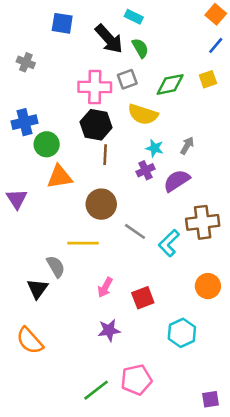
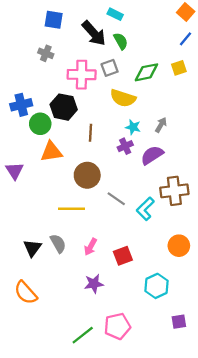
gray cross: (26, 62) -> (46, 53), moved
black hexagon: (96, 125) -> (64, 107), moved
gray semicircle: (56, 267) -> (58, 243), moved
purple square: (211, 399) -> (179, 322), moved

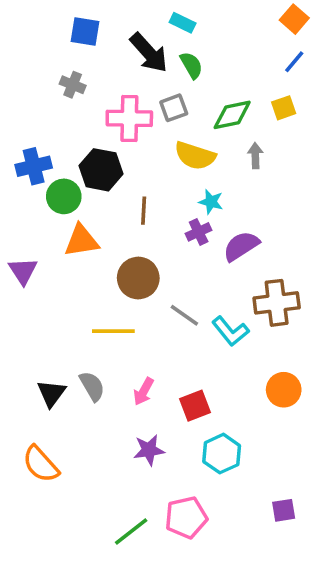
gray arrow: (161, 125) -> (255, 156), moved, turned -32
cyan L-shape: (145, 209) -> (230, 331), turned -85
cyan hexagon: (156, 286) -> (222, 454), moved

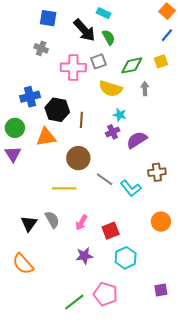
blue cross: (34, 166) -> (30, 97), moved
black hexagon: (101, 170) -> (57, 110), moved
green circle: (64, 196) -> (15, 128), moved
brown cross: (277, 303) -> (157, 172), size x0.7
pink pentagon: (186, 517) -> (106, 294), turned 30

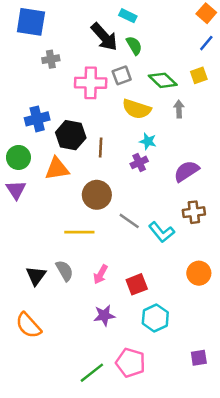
blue square: (48, 18) -> (31, 22), moved, size x1.4
gray cross: (41, 48) -> (51, 59), turned -32
green diamond: (132, 65) -> (163, 80), turned 55
purple semicircle: (137, 140) -> (186, 171), moved

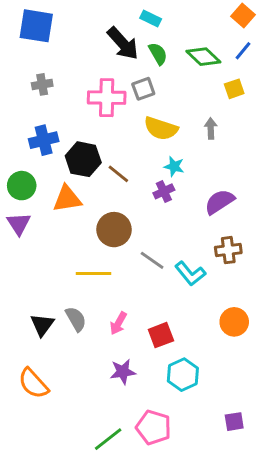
gray cross: (51, 59) -> (42, 84), moved
green diamond: (163, 80) -> (203, 57), moved
brown line: (101, 148) -> (118, 174), turned -54

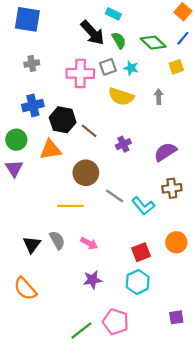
cyan star: (174, 167) -> (131, 68), moved
pink arrow: (118, 323) -> (89, 243), turned -91
red square: (161, 335) -> (141, 252), moved

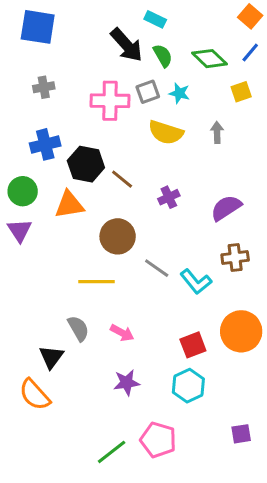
orange circle: (176, 242) -> (241, 331), size x1.4
black triangle: (32, 244) -> (51, 357), moved

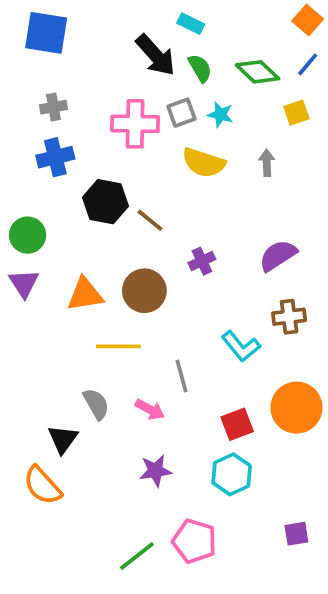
blue cross: (45, 144) -> (55, 157), moved
purple cross: (169, 197) -> (202, 261), moved
orange triangle: (69, 205) -> (85, 294), moved
gray line: (157, 268) -> (181, 376), moved, turned 40

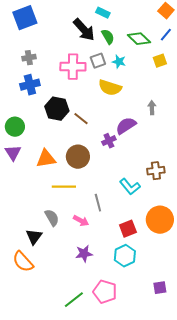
blue square: (46, 33) -> (25, 18), turned -30
gray arrow: (267, 163) -> (152, 108), moved
purple semicircle: (278, 255) -> (126, 126), moved

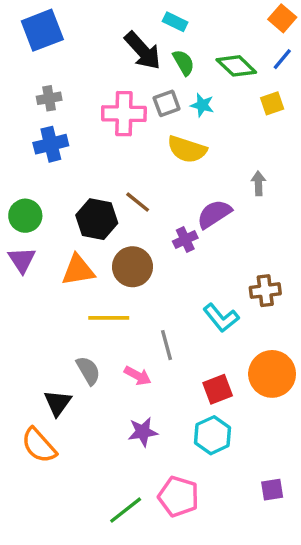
black hexagon: (57, 109) -> (97, 219), moved

